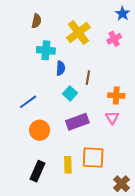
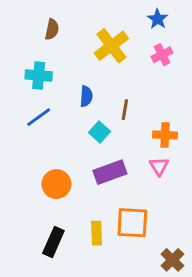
blue star: (123, 14) -> (158, 19), moved
cyan cross: (46, 50) -> (39, 75), moved
blue line: (28, 102) -> (39, 117), moved

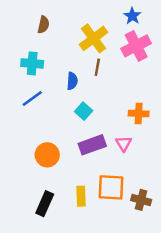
pink cross: (162, 55) -> (136, 46), size x1.6
brown line: (125, 110) -> (97, 67), moved
pink triangle: (159, 166) -> (124, 144), moved
brown cross: (172, 260) -> (141, 200), moved, turned -30

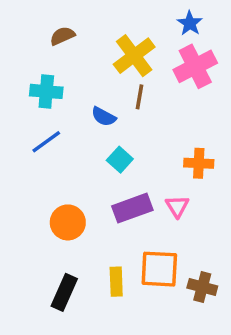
brown semicircle: (43, 25) -> (62, 36), turned -126
blue semicircle: (72, 81) -> (104, 117), turned 114

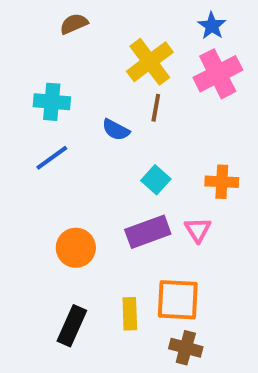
brown semicircle: (62, 36) -> (74, 24), moved
cyan square: (120, 160) -> (156, 180), moved
brown cross: (202, 287) -> (186, 348), moved

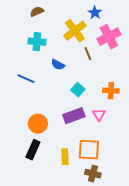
blue star: (212, 26) -> (95, 13), moved
cyan cross: (52, 102) -> (37, 42), moved
brown line: (156, 108) -> (88, 54), moved, turned -32
blue line: (52, 158) -> (26, 79), turned 60
black rectangle: (72, 326) -> (33, 150), moved

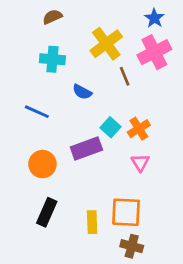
blue star: (95, 13) -> (154, 18), moved
orange cross: (111, 91) -> (139, 129), moved, turned -35
purple rectangle: (74, 116) -> (86, 148), moved
orange circle: (38, 124) -> (42, 164), moved

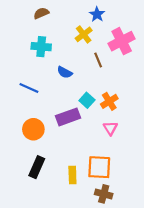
blue star: (154, 18) -> (97, 14), moved
yellow cross: (106, 44) -> (84, 34), size x0.7

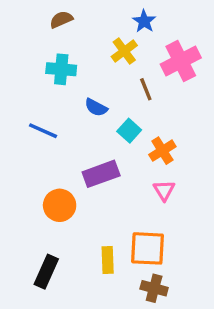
cyan square: (87, 100) -> (129, 131), moved
orange circle: (33, 129) -> (60, 205), moved
black rectangle: (37, 167) -> (46, 272), moved

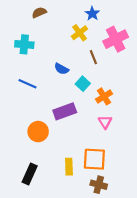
cyan cross: (61, 69) -> (24, 44), moved

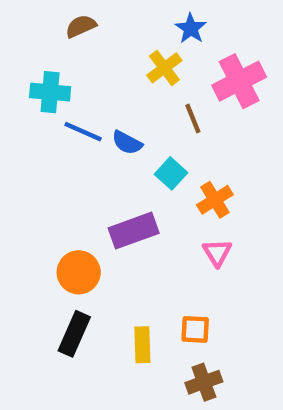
blue line: (27, 84) -> (83, 132), moved
orange square: (94, 159) -> (195, 329), size x0.6
black rectangle: (30, 174) -> (74, 334), moved
brown cross: (99, 185) -> (204, 382), turned -35

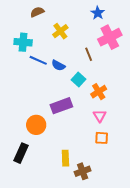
blue star: (191, 28) -> (98, 13), moved
yellow cross: (164, 68) -> (60, 31), moved
orange square: (195, 329) -> (102, 138), moved
black rectangle: (74, 334) -> (21, 153), moved
brown cross: (204, 382) -> (83, 171), moved

